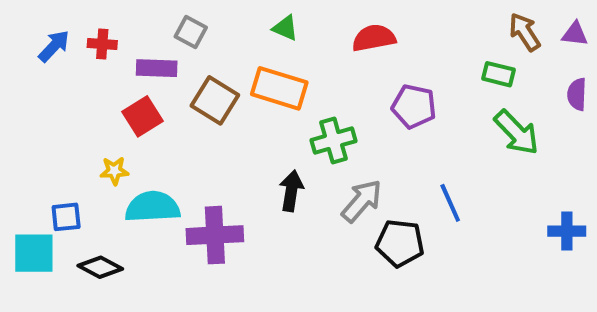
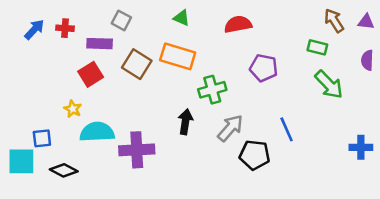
yellow star: (114, 171) -> (73, 109), turned 30

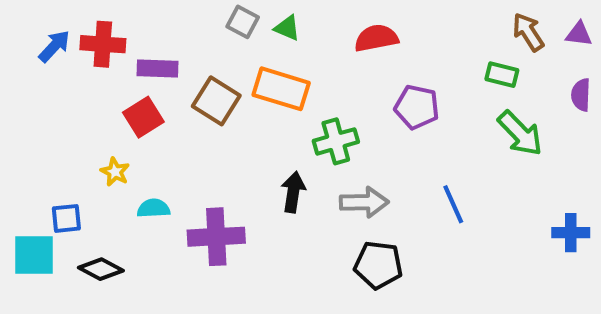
gray square: (121, 20) -> (243, 22), moved
red cross: (65, 28) -> (103, 44), size x1.5
gray arrow: (230, 128) -> (364, 202), turned 48
cyan semicircle: (97, 132) -> (153, 208), size x0.6
black pentagon: (255, 155) -> (378, 265), moved

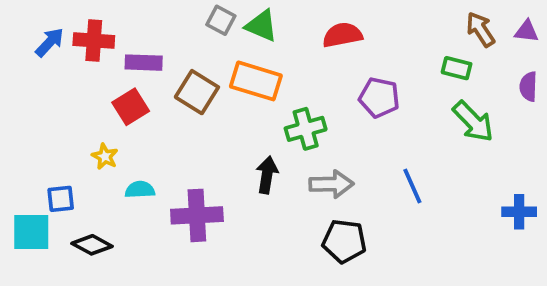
green triangle: (287, 28) -> (261, 26), size x1.4

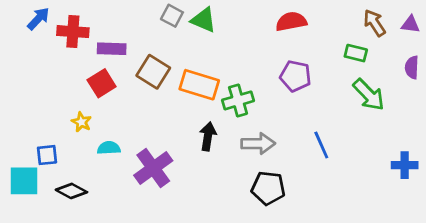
red semicircle: (342, 35) -> (291, 21), moved
blue arrow: (50, 42) -> (38, 19), moved
orange rectangle: (256, 81) -> (199, 85), moved
purple cross: (197, 215) -> (153, 168), turned -33

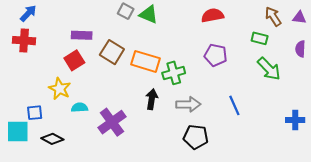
red cross: (73, 32) -> (24, 41), moved
yellow star: (81, 122) -> (60, 89), size x1.5

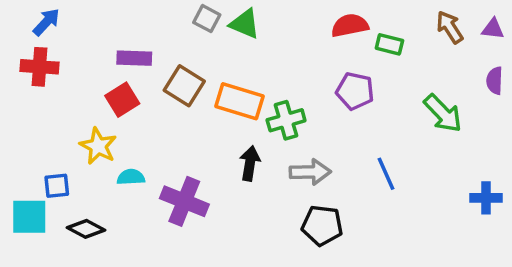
green rectangle: (260, 38) -> (389, 44), moved
purple cross: (112, 122) -> (184, 201), turned -32

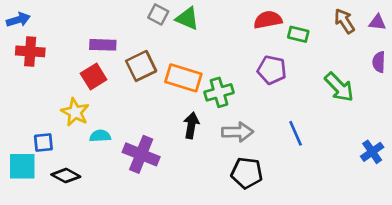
blue arrow: (46, 22) -> (18, 20), moved, turned 30
brown square: (184, 86) -> (141, 66), turned 32
blue cross: (486, 198) -> (372, 152), turned -35

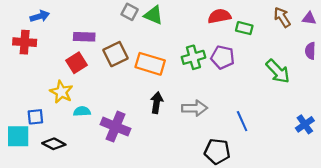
blue arrow: (18, 20) -> (40, 16), moved
green cross: (219, 92) -> (193, 57), moved
blue line: (296, 133) -> (242, 121), moved
black pentagon: (247, 173) -> (217, 151), moved

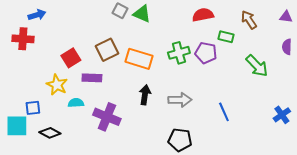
brown arrow: (282, 17) -> (249, 20), moved
green rectangle: (244, 28) -> (226, 37), moved
purple rectangle: (84, 37) -> (92, 78), moved
black pentagon: (217, 151) -> (180, 140), moved

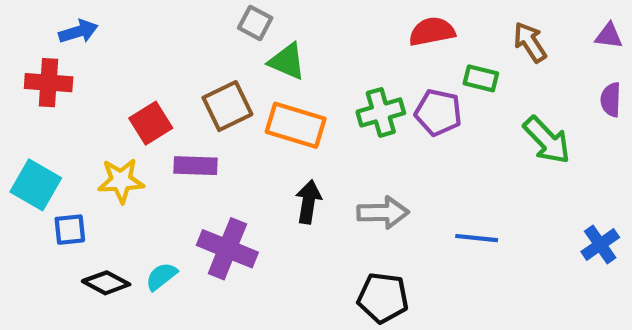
green triangle: (142, 14) -> (287, 61), moved
yellow star: (57, 85) -> (121, 181), turned -30
cyan semicircle: (76, 103) -> (161, 276), moved, turned -35
blue line: (224, 112) -> (477, 238), turned -60
cyan square: (17, 126) -> (36, 185), moved, turned 30

